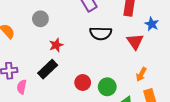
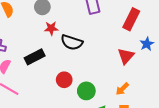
black semicircle: (101, 33) -> (72, 42), moved
red star: (56, 45) -> (51, 28), moved

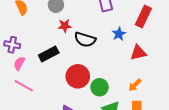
blue star: (147, 44) -> (119, 34), moved
red triangle: (126, 56) -> (138, 53), turned 36
red circle: (64, 80) -> (78, 76), size x1.5

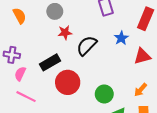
black semicircle: (85, 40) -> (87, 46), turned 120
red circle: (78, 76) -> (68, 82), moved

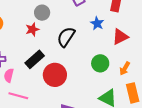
gray circle: (55, 11) -> (42, 13), moved
red star: (65, 33) -> (32, 29), moved
green circle: (104, 94) -> (100, 63), moved

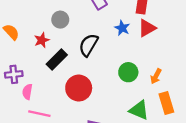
red star: (32, 29) -> (42, 40), moved
red triangle: (120, 37) -> (147, 28), moved
black rectangle: (35, 59) -> (57, 59), moved

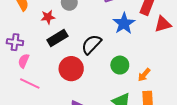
blue star: (122, 28) -> (124, 23), size x1.5
red triangle: (147, 28) -> (163, 24), moved
black semicircle: (89, 45) -> (91, 44), moved

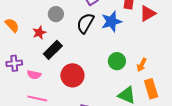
blue star: (124, 23) -> (111, 22), turned 30
black semicircle: (91, 44) -> (85, 23), moved
pink semicircle: (24, 61) -> (34, 75), moved, turned -88

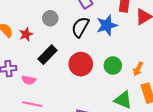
red star: (39, 33) -> (26, 34), moved
red circle: (72, 75) -> (81, 64), moved

